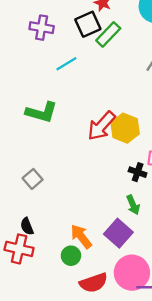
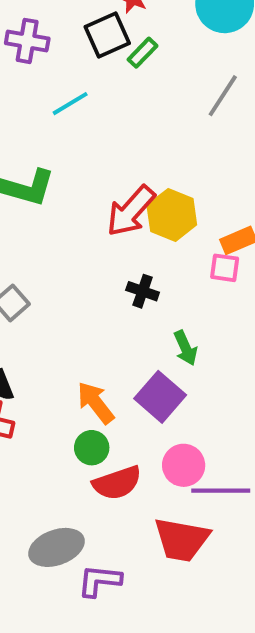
green rectangle: (108, 34) -> (143, 53), size x0.7
black cross: (138, 172) -> (143, 291), moved
green circle: (71, 256) -> (92, 448), moved
pink circle: (132, 273) -> (184, 465), size x0.7

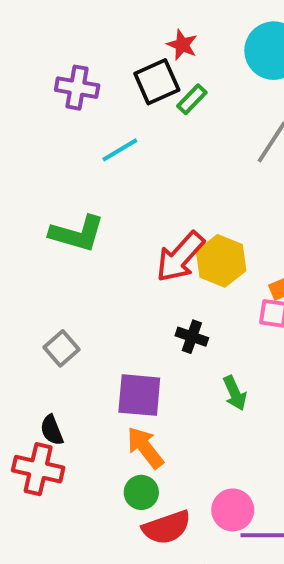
purple square: (160, 397) -> (139, 395), moved, turned -36

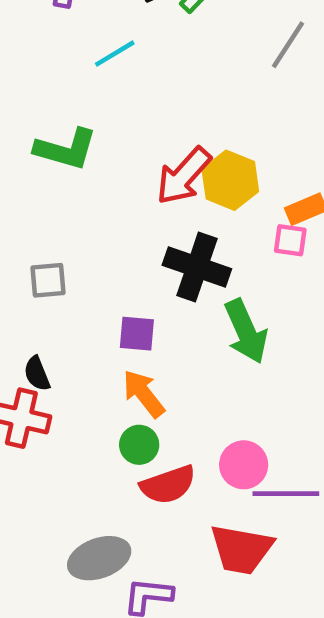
black cross: (192, 337) -> (197, 267), size x1.8
gray square: (61, 348) -> (48, 280), turned 36
green arrow: (235, 393) -> (246, 331), size x1.6
purple square: (139, 395) -> (137, 334), size x0.7

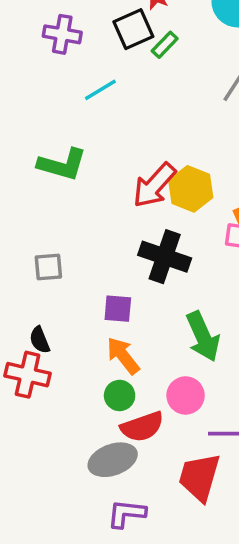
green arrow: (246, 331) -> (203, 336), moved
pink circle: (244, 465) -> (186, 395), moved
red trapezoid: (241, 549) -> (199, 477), turned 96
gray ellipse: (99, 558) -> (113, 460), moved

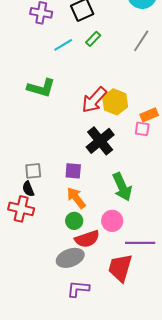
green rectangle: (165, 45) -> (93, 39), moved
black cross: (165, 257) -> (100, 141), turned 32
gray square: (48, 267) -> (33, 171), moved

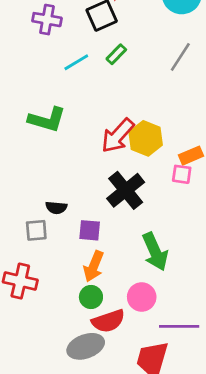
black semicircle: (28, 189) -> (56, 208), moved, turned -63
orange arrow: (76, 198) -> (94, 266), turned -120

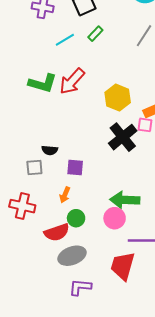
red arrow: (118, 136) -> (72, 81), moved
black cross: (126, 190) -> (123, 137), moved
green arrow: (155, 252) -> (125, 200), moved, turned 116
orange arrow: (94, 266) -> (65, 195), moved, size x0.7
red semicircle: (108, 321) -> (57, 232), moved

